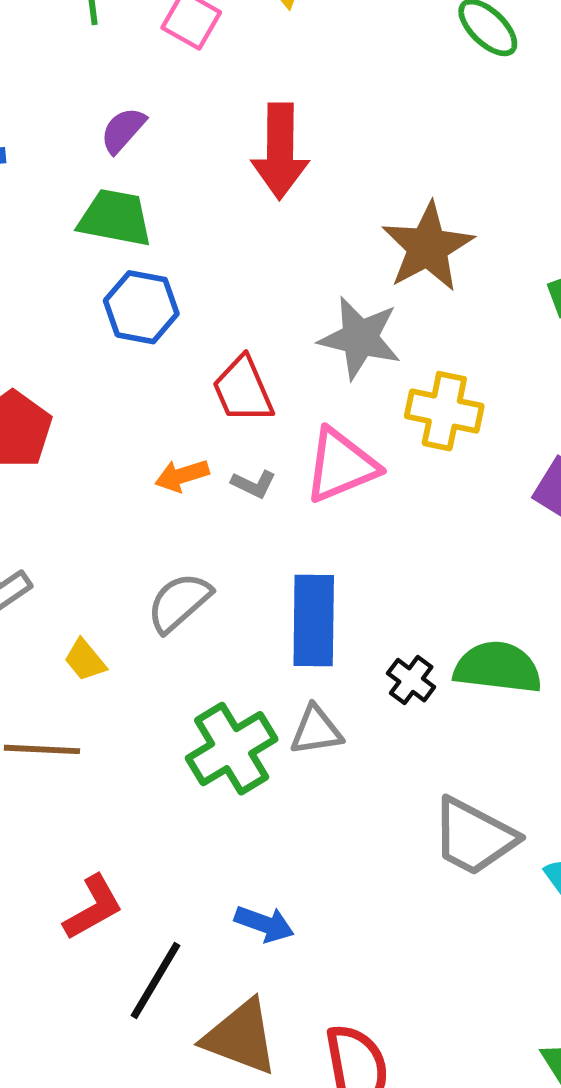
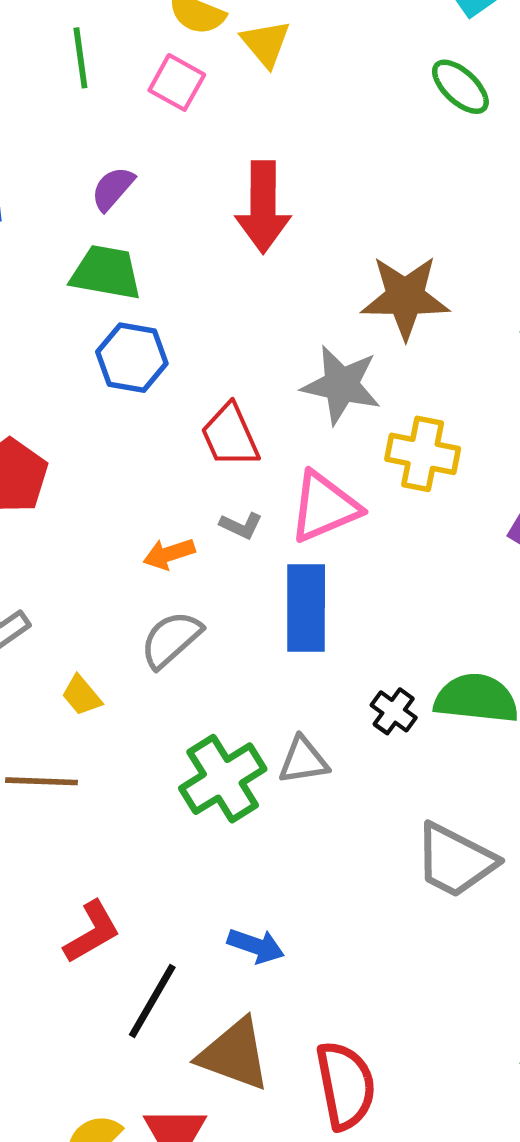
brown star: (428, 247) -> (405, 297), turned 30
orange arrow: (182, 476) -> (169, 554), moved
blue rectangle: (314, 620) -> (306, 608), moved

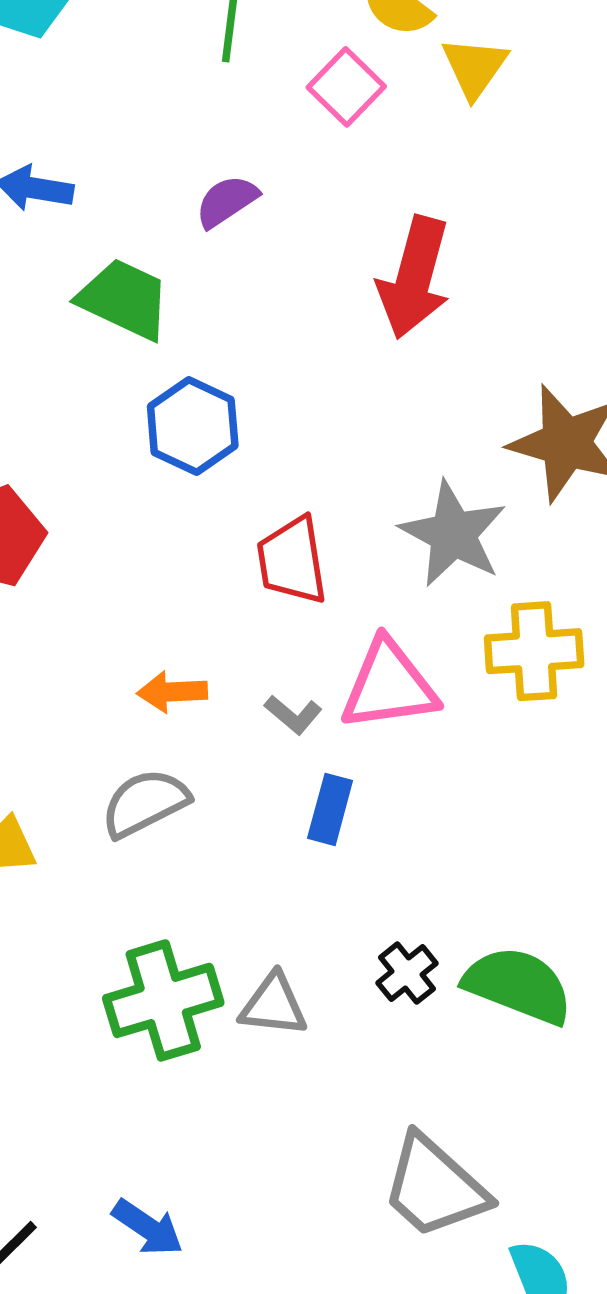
green trapezoid: (106, 273) -> (124, 299), moved
yellow cross: (423, 454) -> (534, 651), turned -30
gray L-shape: (241, 526) -> (293, 715), moved
blue rectangle: (306, 608) -> (330, 809), size x0.6

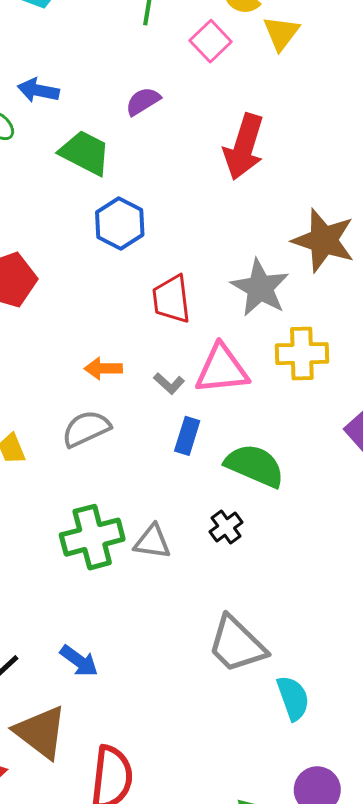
green semicircle: (518, 985) -> (255, 466), moved

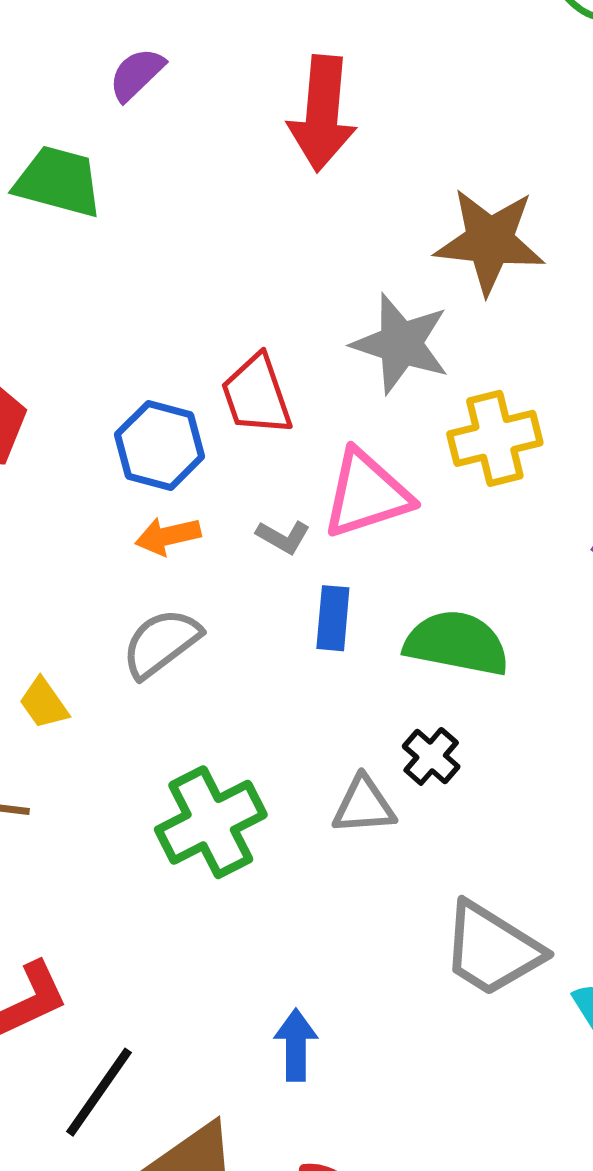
blue hexagon: (120, 224) -> (160, 445), moved
gray triangle: (152, 542) -> (364, 805), moved
blue arrow: (79, 661) -> (296, 1045), moved, turned -114

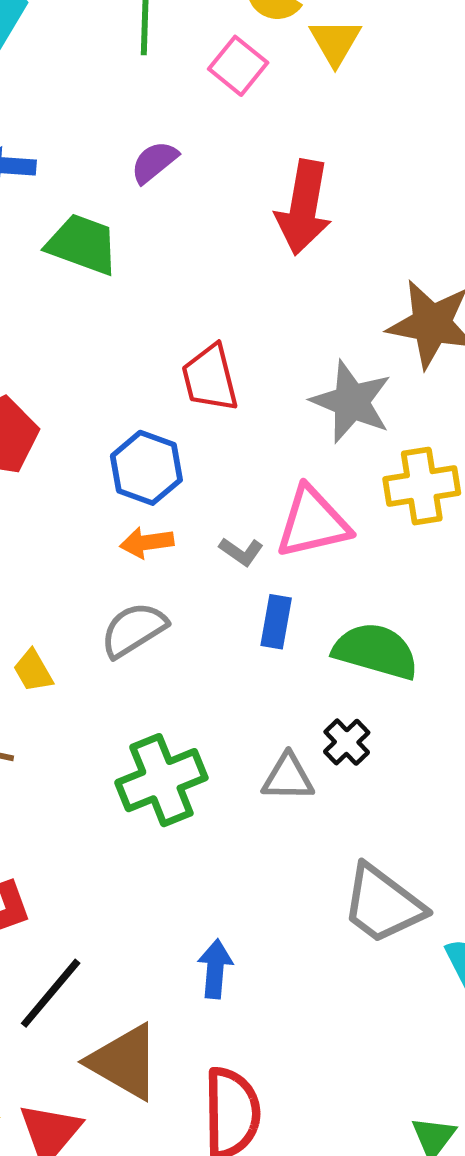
red trapezoid: (257, 395) -> (210, 378), moved

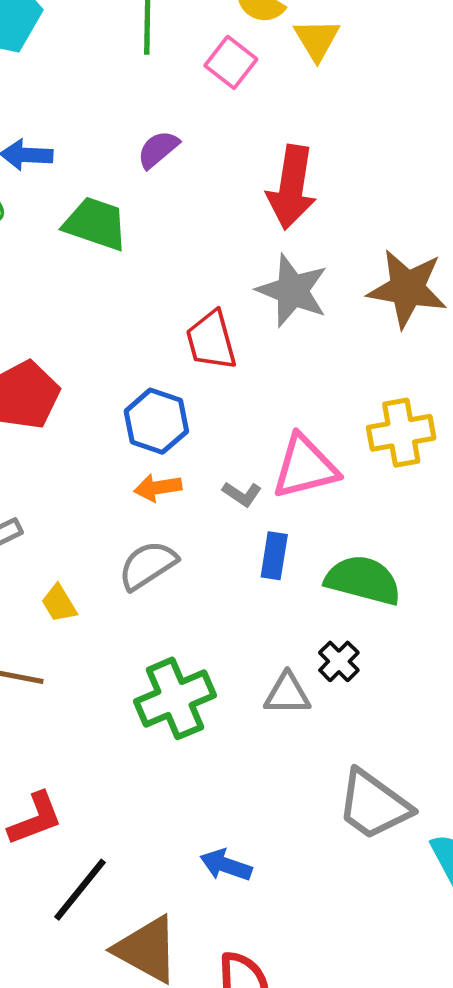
gray star: (351, 402) -> (292, 291), moved
blue arrow: (215, 969) -> (226, 865), turned -75

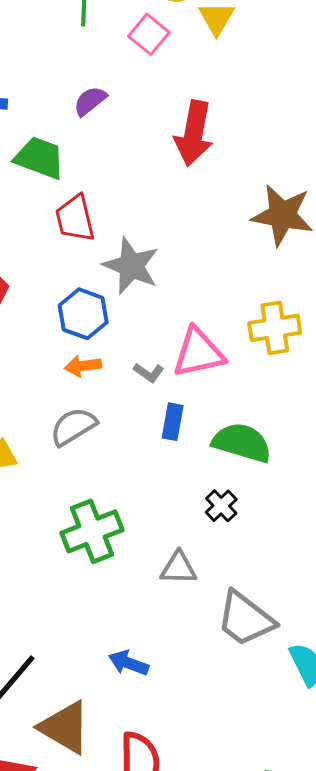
gray star: (292, 291) -> (131, 266), moved
red trapezoid: (211, 340) -> (75, 218), moved
gray triangle: (287, 694) -> (179, 568), moved

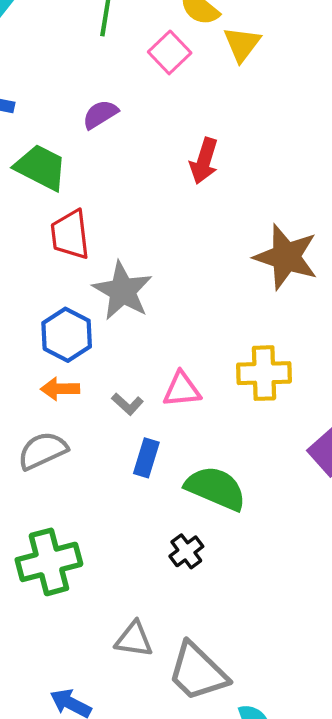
red arrow: (194, 133) -> (204, 161), size x0.7
pink triangle: (199, 353) -> (182, 389), size x0.7
gray triangle: (179, 568) -> (134, 639), moved

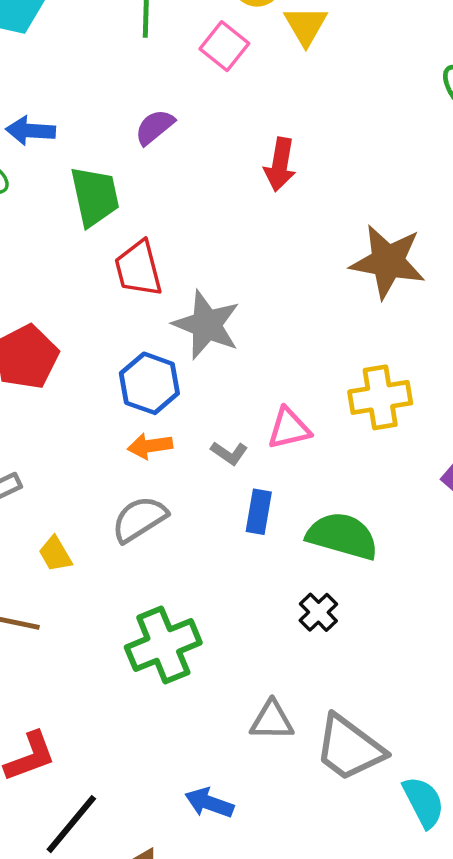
green trapezoid: (41, 167) -> (95, 196), turned 58

